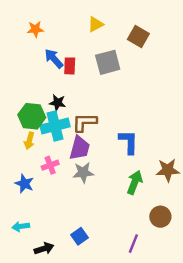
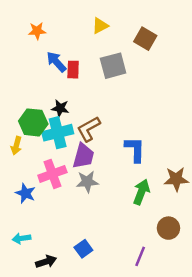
brown L-shape: (84, 122) -> (89, 129), turned -30
yellow arrow: (29, 141) -> (16, 146), moved
pink cross: (50, 165) -> (52, 174), size x1.5

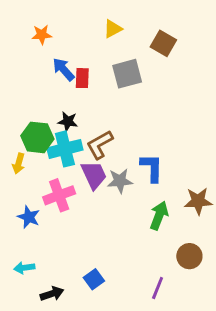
purple trapezoid: (83, 156) -> (94, 175), turned -40
gray star: (87, 182) -> (120, 181), moved

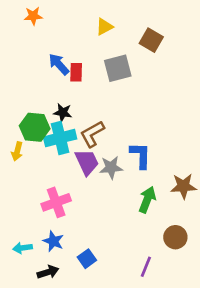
orange star: (42, 35) -> (33, 16), moved
pink cross: (59, 195) -> (56, 202), moved
blue star: (29, 217) -> (53, 241), moved

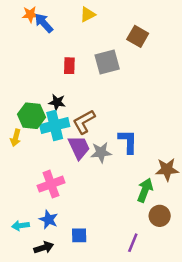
yellow triangle: (104, 27) -> (88, 14), moved
blue arrow: (59, 64) -> (44, 23), moved
green arrow: (147, 200) -> (145, 190), moved
blue square: (87, 259) -> (79, 235), turned 35

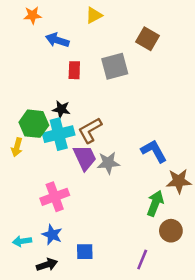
blue arrow: (44, 23) -> (57, 40), moved, turned -30
blue L-shape: (128, 141) -> (154, 151), moved, turned -30

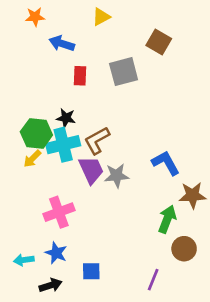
yellow arrow: (17, 147) -> (32, 159), moved, turned 30

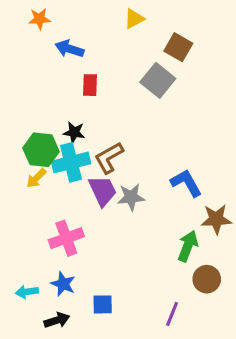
yellow triangle: (101, 17) -> (134, 19), moved
gray square: (124, 72) -> (158, 80), moved, turned -36

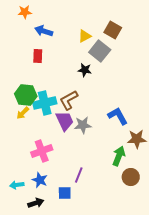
yellow triangle: (134, 19) -> (85, 36), moved
red rectangle: (90, 85) -> (38, 56), moved
black star: (74, 132) -> (85, 70), moved
purple line: (172, 314) -> (79, 175), moved

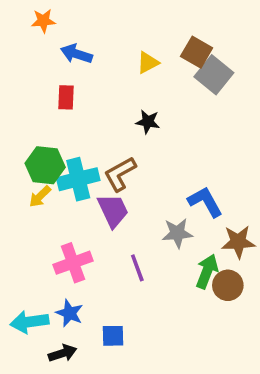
gray square: (100, 51) -> (214, 75), moved
gray star: (83, 125) -> (177, 233), moved
purple line: (79, 175) -> (137, 268), moved, turned -42
brown circle: (131, 177) -> (228, 285), moved
cyan arrow: (17, 185) -> (29, 322), size x1.5

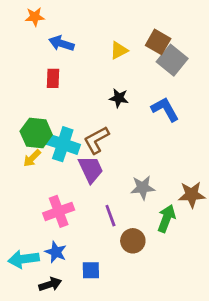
cyan cross: (78, 179) -> (63, 144), turned 32
blue L-shape: (205, 202) -> (165, 109), moved
brown circle: (228, 285) -> (133, 241), moved

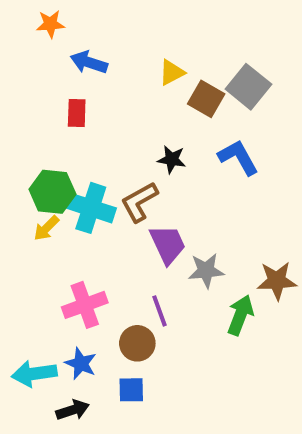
brown square: (158, 42) -> (206, 99), moved
black star: (119, 98) -> (172, 159), moved
purple trapezoid: (91, 169) -> (168, 244), moved
brown circle: (133, 241) -> (137, 343), moved

